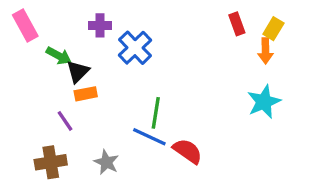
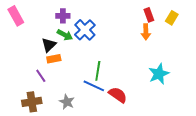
orange arrow: (265, 51) -> (146, 32), moved
green arrow: (59, 56) -> (65, 35), moved
cyan star: (264, 102) -> (159, 74), moved

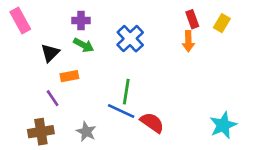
blue cross: (85, 30) -> (130, 39), moved
black triangle: (49, 45) -> (50, 53), moved
cyan star: (159, 74) -> (223, 125), moved

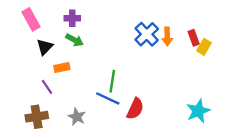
red rectangle: (192, 19) -> (194, 38), moved
pink rectangle: (20, 21) -> (31, 19), moved
yellow rectangle: (222, 23) -> (204, 47), moved
blue cross: (130, 39) -> (147, 34), moved
red semicircle: (152, 123) -> (135, 109), turned 80

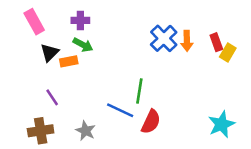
orange rectangle: (62, 67) -> (69, 61), moved
green line: (112, 81) -> (139, 91), moved

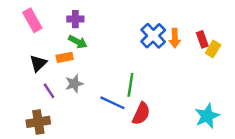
black triangle: (50, 52) -> (38, 63), moved
gray star: (85, 131) -> (74, 84), moved, turned 30

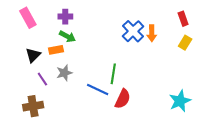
red rectangle: (202, 39) -> (183, 19), moved

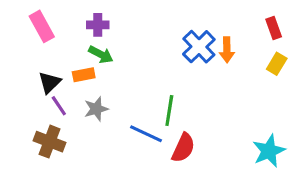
purple line: (42, 79) -> (59, 106), moved
brown cross: (33, 106) -> (50, 142), moved, turned 30

